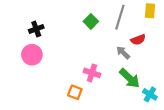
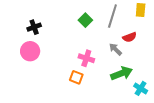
pink cross: (92, 73) -> (86, 58), moved
green arrow: (130, 78) -> (122, 73), turned -65
orange square: (75, 92) -> (76, 77), moved

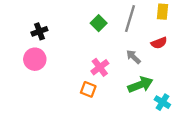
red semicircle: (130, 37) -> (159, 43), moved
pink cross: (86, 58) -> (100, 67), turned 35

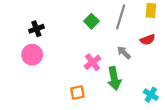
green arrow: (140, 85) -> (114, 78), moved, turned 100
orange square: (88, 89) -> (77, 92), moved, turned -32

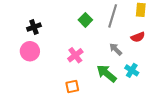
pink cross: (93, 62) -> (75, 55), moved
green arrow: (114, 78) -> (107, 73), turned 140
cyan cross: (151, 95) -> (132, 70), moved

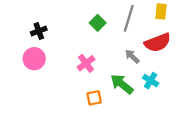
red semicircle: (138, 37) -> (158, 43), size x1.6
orange square: (72, 87) -> (94, 98), moved

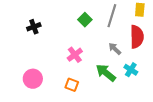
red semicircle: (158, 43) -> (137, 37), turned -70
pink circle: (34, 59) -> (33, 79), moved
orange square: (94, 98) -> (72, 85), moved, turned 32

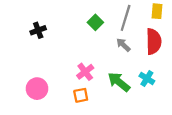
gray arrow: (115, 49) -> (123, 45), moved
pink cross: (75, 55) -> (85, 72), moved
orange square: (72, 85) -> (81, 95), turned -32

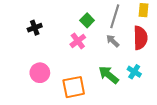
pink cross: (85, 72) -> (78, 41), moved
pink circle: (37, 89) -> (40, 73), moved
orange square: (81, 95) -> (74, 87), size x1.6

